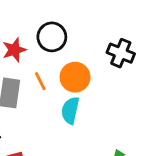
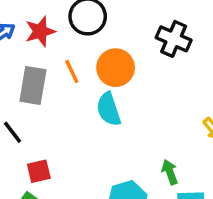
cyan semicircle: (70, 110) -> (109, 109), turned -32

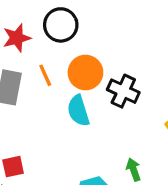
black cross: (174, 39) -> (123, 91), moved

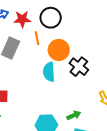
orange line: (45, 75) -> (37, 38), moved
green arrow: (134, 170) -> (74, 115), turned 72

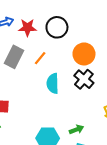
orange line: (37, 38) -> (40, 58), moved, turned 48
orange circle: (59, 50) -> (84, 54), moved

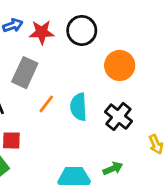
orange line: (40, 58) -> (46, 104), moved
black cross: (84, 79) -> (118, 117), moved

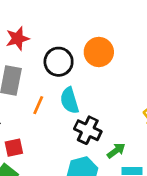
black circle: (82, 30) -> (59, 62), moved
black cross: (118, 117) -> (88, 130), moved

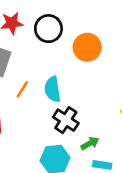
black circle: (59, 62) -> (48, 29), moved

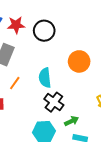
orange circle: (87, 47) -> (79, 61), moved
orange line: (22, 89) -> (15, 83), moved

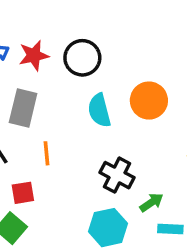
cyan semicircle: (45, 78) -> (99, 110), moved
orange line: (15, 83) -> (47, 153), turned -32

